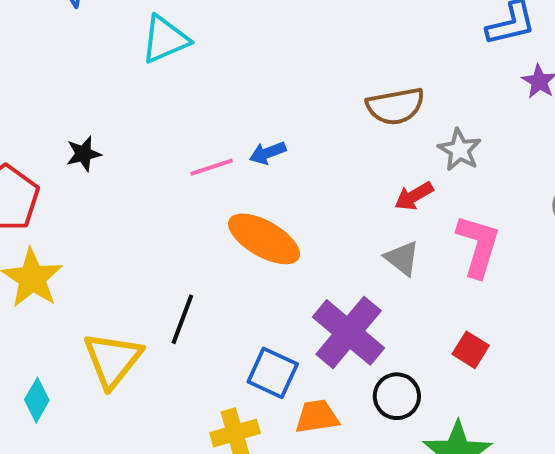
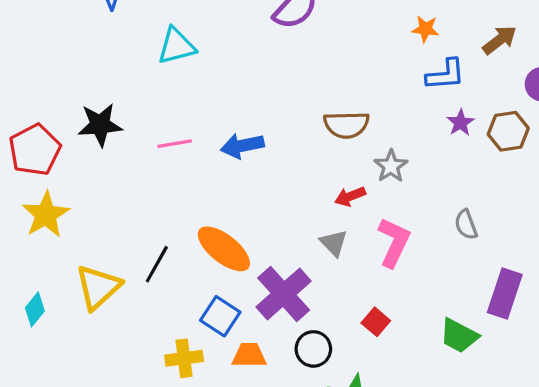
blue arrow: (268, 153) -> (242, 146), size x1.5
black star: (84, 154) -> (100, 125), size x1.6
pink line: (212, 167) -> (175, 144), moved
orange ellipse: (264, 239) -> (224, 249), moved

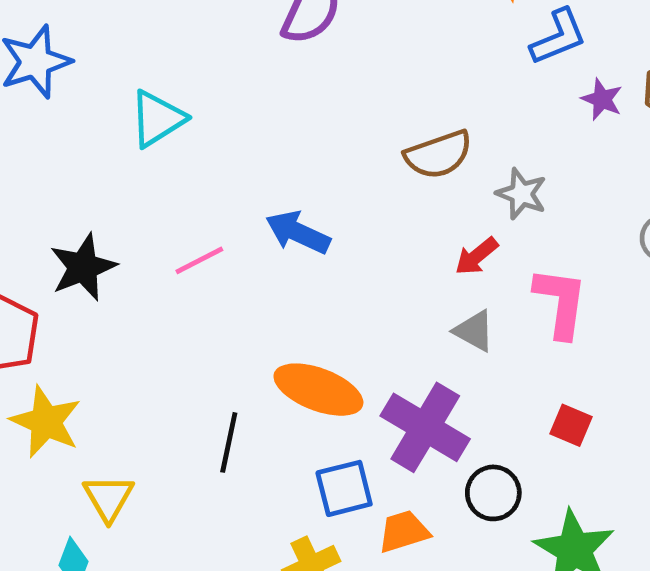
blue arrow: (242, 146) -> (298, 232), turned 54
yellow triangle: (98, 287) -> (108, 498), moved, size x0.7
blue square: (220, 316) -> (344, 488), turned -30

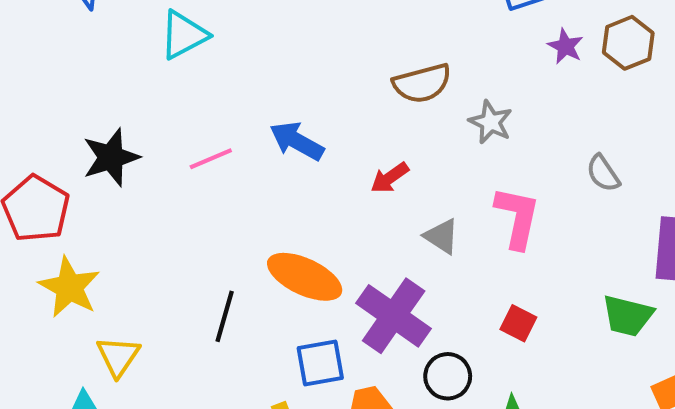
red arrow: (476, 256) -> (390, 178), moved

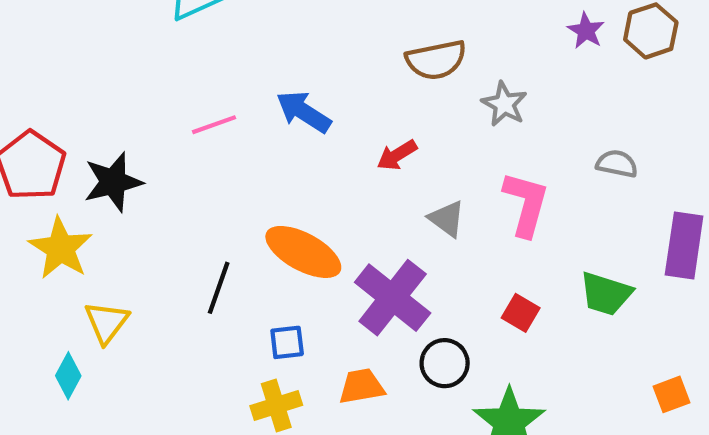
black star: (111, 157) -> (113, 182), moved
gray semicircle: (603, 173) -> (617, 164), turned 132
green trapezoid: (628, 316) -> (606, 294), moved
blue square: (320, 363) -> (287, 342), moved, size x0.7

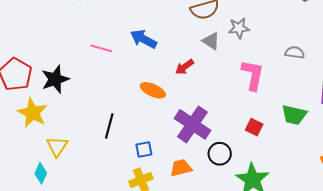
gray star: (504, 104) -> (239, 28), turned -30
pink line: (214, 125) -> (101, 48), turned 40
red arrow: (397, 155) -> (185, 67), moved
gray triangle: (447, 219) -> (211, 41), moved
orange ellipse: (303, 252) -> (153, 90), moved, size x0.7

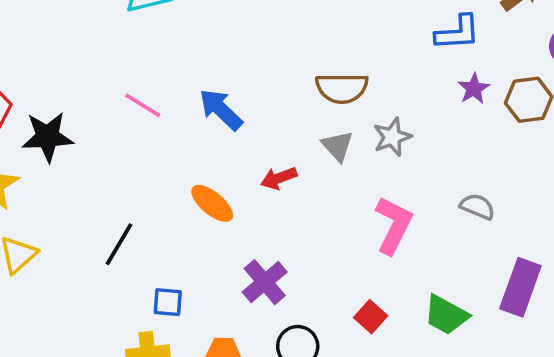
gray star: (239, 28) -> (392, 137), turned -30
purple cross: (193, 124) -> (265, 282), size x0.7

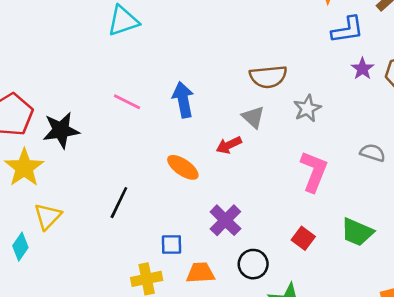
blue arrow: (221, 110) -> (183, 100), turned 40
gray triangle: (337, 146) -> (253, 117), moved
blue square: (168, 302) -> (171, 244), moved

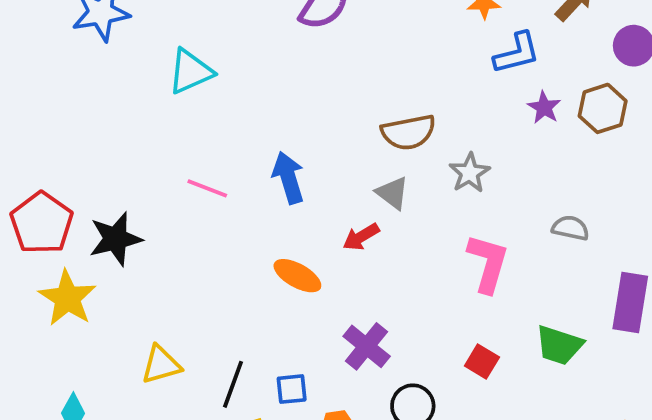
black line: (119, 203) -> (233, 384), moved
yellow triangle: (48, 216) -> (161, 365), moved, turned 36

